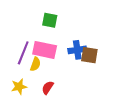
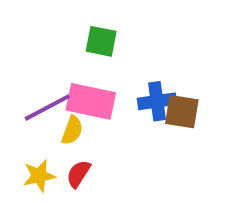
purple line: (23, 53) -> (47, 108), turned 40
red semicircle: (48, 88) -> (78, 174), moved

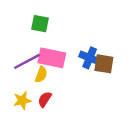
green square: (101, 41) -> (40, 24), moved
blue cross: (157, 101) -> (90, 58), turned 30

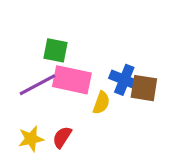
green square: (40, 24) -> (56, 50), moved
yellow semicircle: (41, 74) -> (101, 103), moved

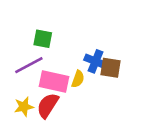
pink rectangle: (72, 80) -> (54, 82), moved
red semicircle: (62, 137) -> (48, 105), size x1.5

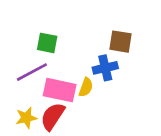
blue cross: (95, 61) -> (105, 68), turned -35
brown square: (111, 68) -> (121, 42), moved

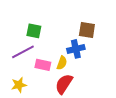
pink rectangle: (60, 90) -> (43, 65), size x0.7
red semicircle: (53, 116) -> (64, 84), moved

